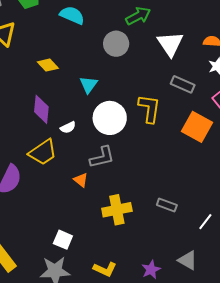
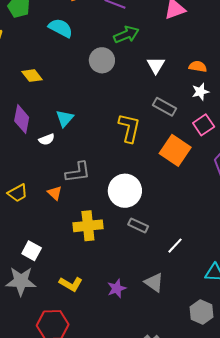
white triangle: (170, 44) -> (156, 65), size x0.7
cyan triangle: (89, 85) -> (65, 118), moved
white circle: (110, 118) -> (125, 191), moved
yellow trapezoid: (43, 152) -> (18, 193), moved, size x0.7

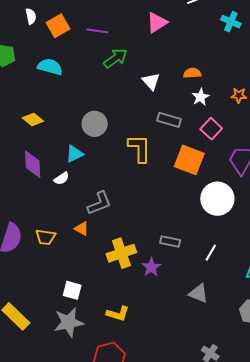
gray circle: (102, 60) -> (95, 124), moved
cyan triangle: (65, 118) -> (74, 154), turned 36
white circle: (125, 191) -> (217, 199), moved
yellow trapezoid: (18, 193) -> (45, 237), turned 50
purple star: (117, 288) -> (151, 267), moved

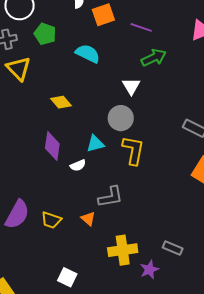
white triangle: (151, 81) -> (131, 86), moved
yellow L-shape: (140, 148) -> (133, 150), moved

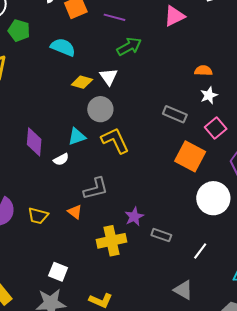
yellow diamond: (61, 102) -> (82, 82), moved, turned -30
yellow L-shape: (133, 150) -> (115, 140), turned -32
purple star: (149, 270) -> (134, 217), moved

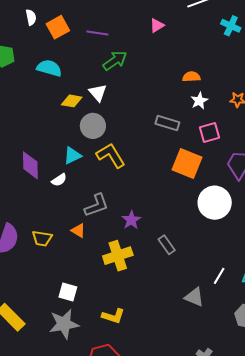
pink triangle: (174, 16) -> (157, 26), size x0.7
pink square: (216, 128) -> (209, 133), turned 30
purple star: (134, 217) -> (131, 220), moved
gray rectangle: (161, 235) -> (167, 245), turned 42
white line: (200, 251) -> (219, 276), moved

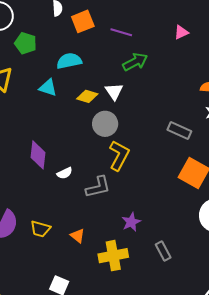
cyan semicircle: (49, 68) -> (69, 61), turned -35
yellow L-shape: (111, 155) -> (119, 155), turned 52
cyan triangle: (72, 156) -> (48, 88), moved, turned 36
gray L-shape: (97, 205) -> (98, 187), moved
orange triangle: (78, 231) -> (78, 236), moved

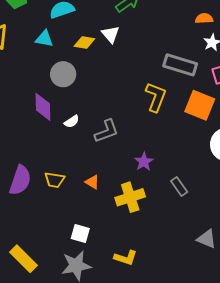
gray circle: (105, 124) -> (63, 74), moved
gray rectangle: (179, 130) -> (180, 65), size x1.4
yellow L-shape: (119, 155) -> (156, 97), moved

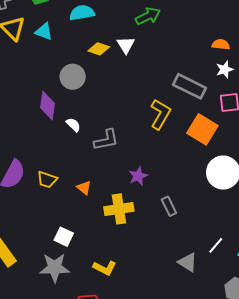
cyan triangle: (44, 39) -> (44, 32), moved
white semicircle: (72, 121) -> (73, 125), turned -112

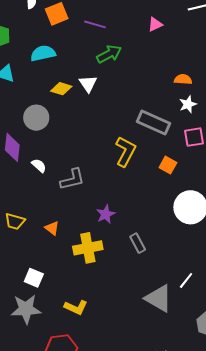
orange square: (202, 129) -> (168, 165), size x0.6
gray triangle: (188, 262) -> (159, 298), size x1.4

